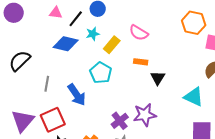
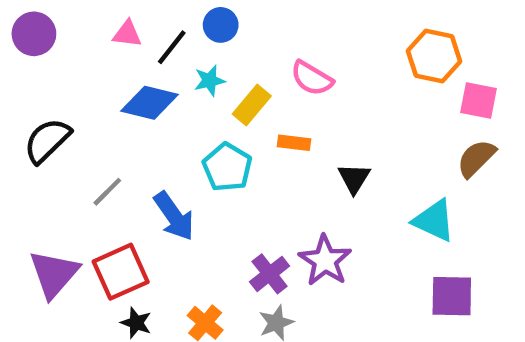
orange rectangle: (141, 62) -> (294, 143), moved
gray line: (47, 84) -> (107, 192), turned 35
purple star: (145, 115) -> (325, 261), turned -30

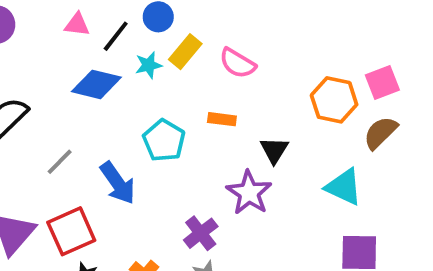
orange hexagon: (434, 56) -> (334, 100), moved
pink square: (478, 101) -> (382, 83), turned -32
yellow rectangle: (252, 105) -> (185, 52), moved
purple star: (325, 261) -> (249, 193), moved

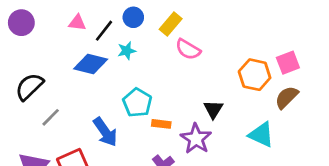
yellow rectangle: (185, 52) -> (171, 24), moved
orange rectangle: (222, 119) -> (161, 124), moved
gray line: (60, 162) -> (51, 117), moved

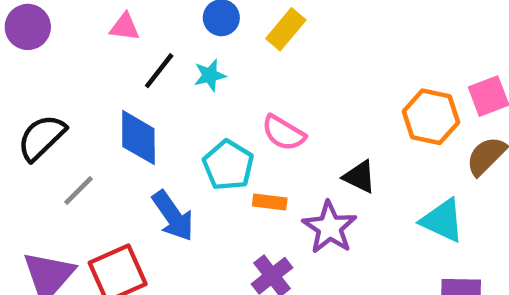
black line: (104, 31) -> (159, 71), moved
pink semicircle: (188, 49) -> (284, 133), moved
blue diamond: (91, 64) -> (138, 138), moved, turned 76
black triangle: (213, 109) -> (360, 177), turned -36

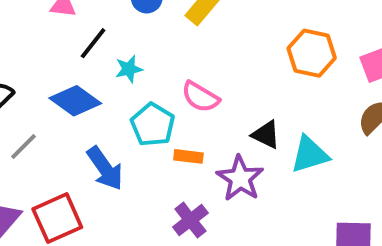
cyan star: (210, 75) -> (129, 69), moved
orange hexagon: (431, 117) -> (312, 53), moved
blue diamond: (138, 138) -> (75, 101), turned -54
cyan triangle: (442, 220) -> (310, 154), moved, turned -42

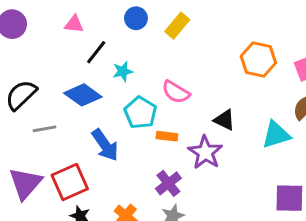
gray line: (24, 147) -> (45, 129), turned 35
cyan triangle: (310, 154) -> (276, 135), moved

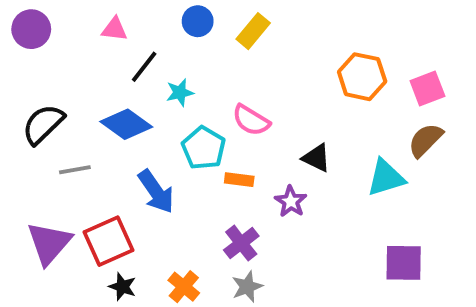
purple star: (205, 152) -> (291, 201), size x0.7

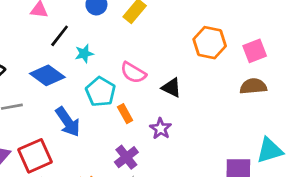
brown semicircle: (425, 140) -> (253, 86), turned 40
black triangle: (316, 158) -> (171, 88), moved
cyan triangle: (386, 178) -> (270, 150), moved
orange rectangle: (239, 180) -> (125, 114), turned 54

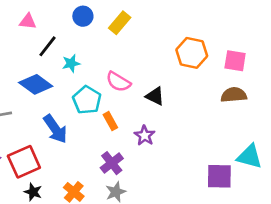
pink square: (255, 51) -> (235, 61), turned 30
cyan triangle: (270, 150) -> (249, 157), turned 32

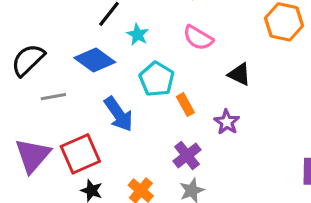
cyan star: (71, 63) -> (138, 35), turned -30
pink semicircle: (118, 82) -> (198, 38), moved

